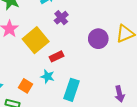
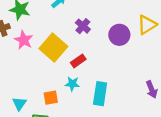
purple cross: (61, 18) -> (83, 26), moved
orange square: (26, 86) -> (51, 98), turned -32

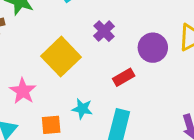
pink star: (24, 40) -> (23, 91), moved
red rectangle: (78, 61) -> (124, 77), moved

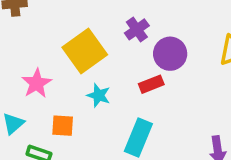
purple circle: (153, 48) -> (170, 54), moved
cyan star: (82, 109) -> (99, 95), moved

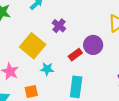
purple circle: (170, 54) -> (93, 45), moved

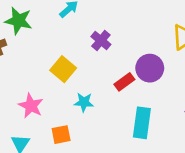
yellow square: (33, 46) -> (63, 69), size x0.7
cyan rectangle: (76, 87) -> (142, 123), moved

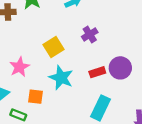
cyan star: (84, 102) -> (61, 78), size x1.5

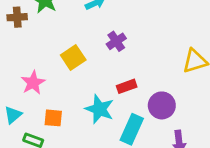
purple circle: (120, 68) -> (162, 105), moved
cyan star: (61, 78) -> (99, 109), moved

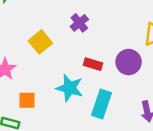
red rectangle: (127, 86) -> (93, 64), turned 42
purple circle: (162, 105) -> (129, 62), moved

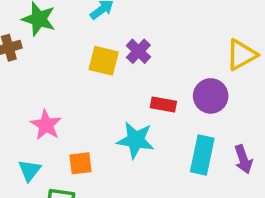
yellow square: (40, 42) -> (104, 61), moved, turned -30
cyan rectangle: (102, 104) -> (202, 155), moved

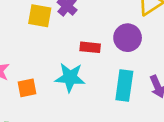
orange square: (81, 163) -> (27, 88), moved

